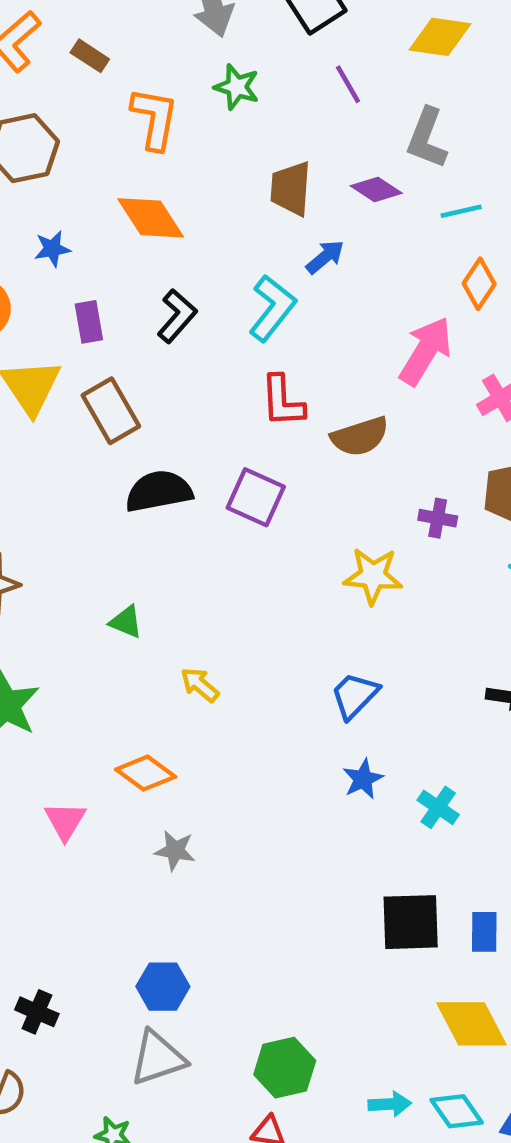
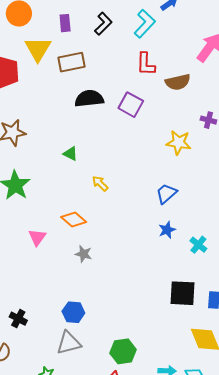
brown rectangle: (111, 411) -> (71, 62), turned -76

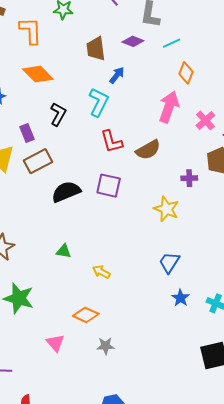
purple rectangle: (65, 23) -> (27, 133), moved
yellow star: (179, 143) -> (166, 209), turned 30

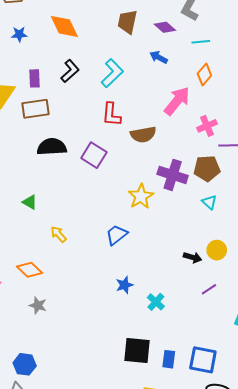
blue arrow: (117, 75) -> (159, 57), moved, turned -120
purple cross: (189, 178) -> (173, 175), size x1.8
blue trapezoid: (169, 262) -> (117, 235), moved

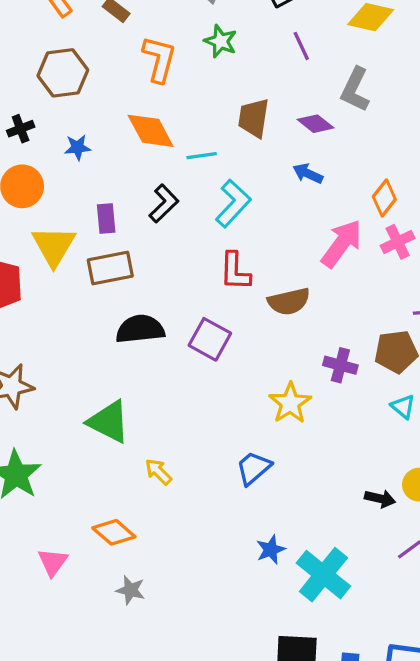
cyan line: (201, 42) -> (202, 156), moved
pink cross: (207, 126) -> (398, 242), moved
purple cross: (173, 175) -> (340, 365), size x0.7
green triangle: (30, 202) -> (109, 422), size x1.8
cyan cross: (156, 302) -> (323, 575), size x1.8

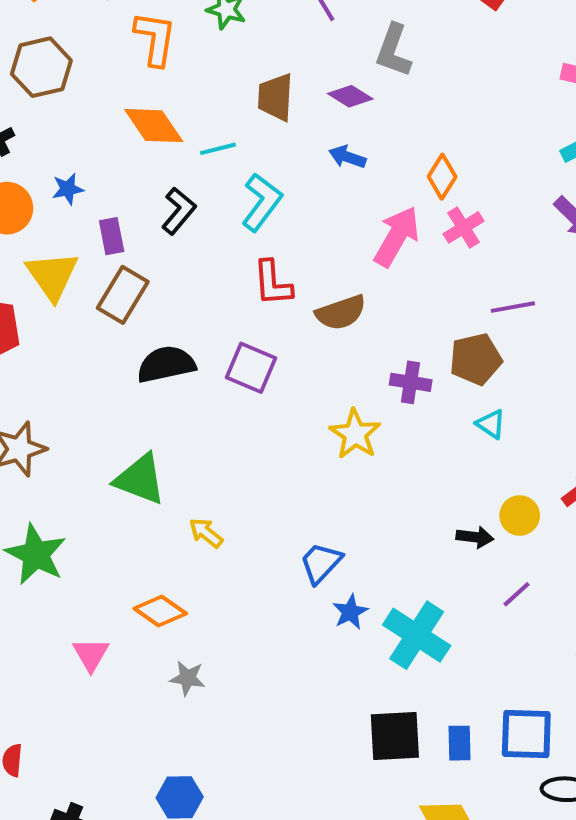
blue star: (78, 147) -> (68, 189), moved
brown rectangle: (110, 268) -> (123, 295), turned -42
blue trapezoid: (254, 468) -> (321, 563), moved

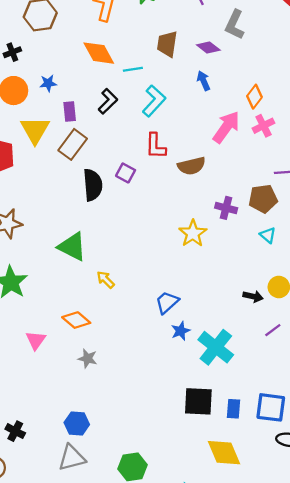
blue arrow: (347, 157) -> (203, 81), turned 42
black semicircle: (166, 364) -> (93, 185), turned 92
purple square: (251, 368) -> (126, 173), moved, size x0.7

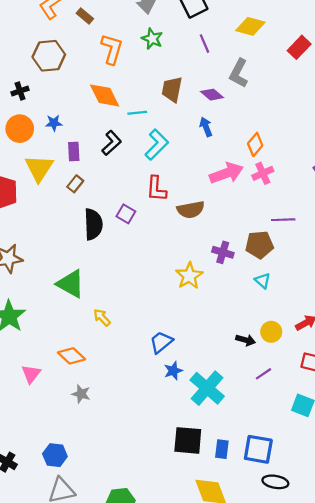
pink arrow: (226, 127) -> (226, 173), turned 32
brown rectangle: (73, 144) -> (75, 184), size x0.6
blue hexagon: (77, 424) -> (55, 455), moved

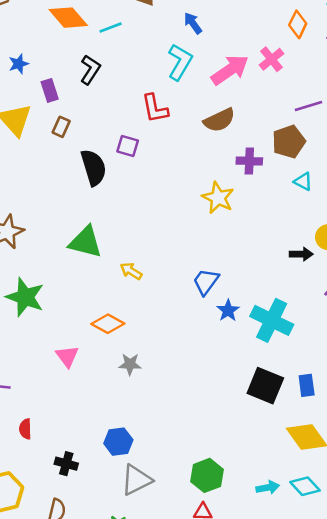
orange diamond: (255, 144) -> (298, 24), moved
cyan L-shape: (157, 145) -> (180, 62), moved
brown semicircle: (191, 210) -> (219, 120), moved
black square: (188, 440) -> (265, 386), turned 32

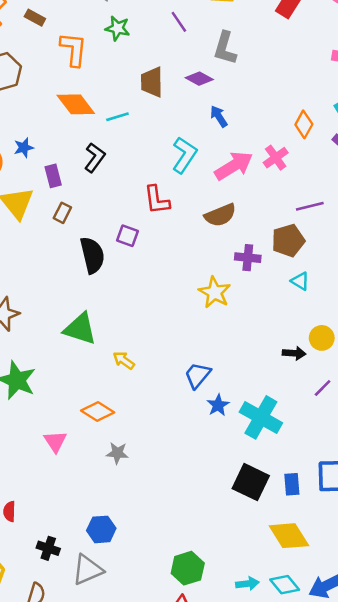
blue arrow: (193, 23) -> (219, 116), moved
gray triangle: (136, 480) -> (88, 570), moved

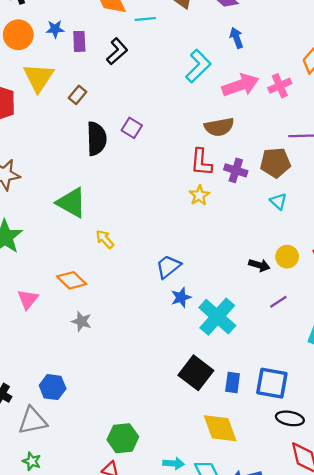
purple rectangle: (53, 176) -> (79, 41), moved
red L-shape: (157, 200) -> (201, 162), moved
yellow star: (215, 292) -> (199, 195), size x0.7

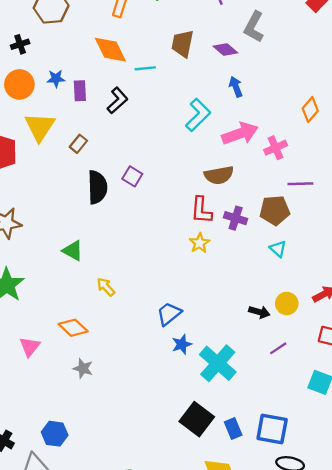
pink cross: (280, 86) -> (276, 148), moved
green triangle: (71, 203) -> (73, 251), size x0.7
blue rectangle: (233, 383) -> (233, 429), turned -30

